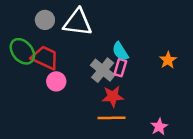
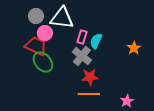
green ellipse: (22, 51) -> (43, 62), moved
cyan semicircle: (120, 51) -> (96, 41), turned 56
pink rectangle: (120, 68) -> (82, 37), moved
pink circle: (56, 81) -> (45, 33), moved

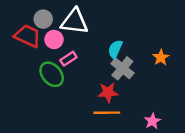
pink rectangle: (82, 37) -> (68, 59), moved, turned 40
red trapezoid: (36, 46) -> (28, 36), moved
gray cross: (82, 56) -> (122, 68), moved

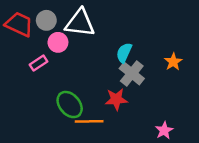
red trapezoid: (28, 36) -> (19, 24), moved
pink rectangle: (68, 59) -> (39, 63), moved
green ellipse: (52, 74) -> (70, 105), moved
orange line: (107, 113) -> (89, 121), moved

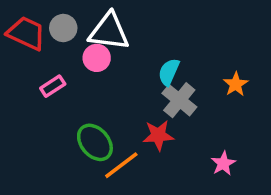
pink circle: (58, 42) -> (97, 58), moved
orange line: (89, 121) -> (121, 165), turned -36
pink star: (164, 130) -> (223, 163), moved

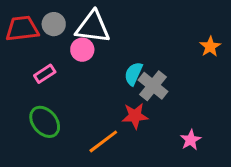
red trapezoid: (26, 33) -> (22, 29), turned -32
cyan semicircle: (169, 72) -> (133, 74), moved
orange star: (236, 84) -> (210, 47), moved
green ellipse: (95, 142) -> (45, 122), moved

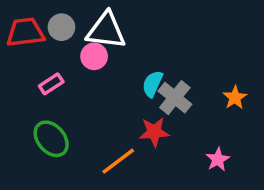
orange star: (210, 47) -> (235, 98), moved

